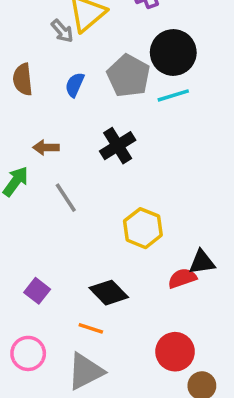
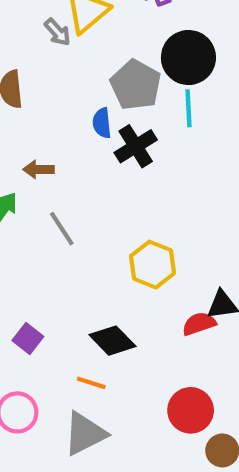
blue semicircle: (75, 85) -> (102, 123), moved, turned -30
cyan line: (173, 95) -> (188, 108), turned -76
black cross: (118, 146) -> (136, 146), moved

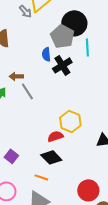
black circle: (188, 57) -> (74, 23), moved
gray line: (62, 229) -> (27, 91), moved
red semicircle: (199, 324) -> (55, 136), moved

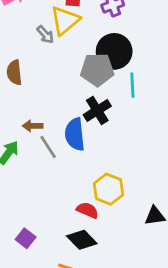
gray pentagon: (62, 36) -> (97, 70), turned -30
blue semicircle: (46, 54) -> (75, 134), moved, size x1.6
red semicircle: (55, 136) -> (87, 210), turned 42

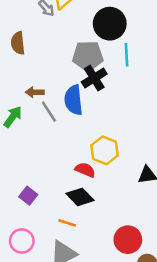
gray pentagon: (97, 70) -> (88, 56), moved

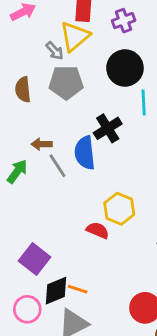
gray pentagon: (88, 56) -> (66, 82), moved
purple square: (28, 196) -> (34, 259), size x1.5
black diamond: (80, 197) -> (56, 291), moved, turned -68

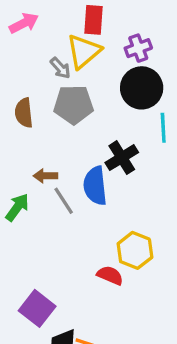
purple cross: (124, 21) -> (138, 48), moved

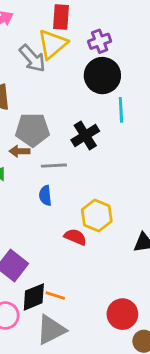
gray arrow: (60, 68) -> (32, 58), size x1.5
gray pentagon: (74, 104) -> (32, 130), moved
blue semicircle: (95, 186) -> (45, 196), moved, size x0.6
gray line: (64, 201) -> (54, 166), moved, turned -60

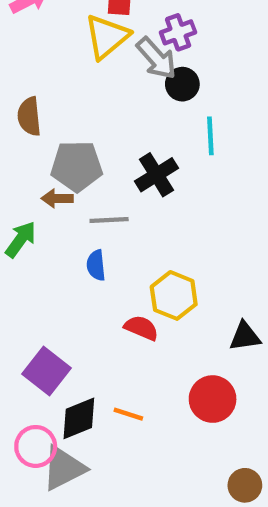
gray arrow: (32, 58) -> (156, 58), moved
black circle: (102, 76) -> (182, 84), size x0.6
orange line: (55, 296) -> (128, 414), moved
red circle: (122, 314) -> (213, 399), moved
gray triangle: (51, 330) -> (64, 468), moved

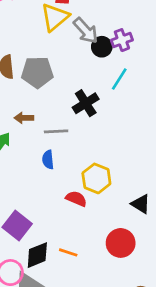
purple cross: (178, 32) -> (122, 40), moved
cyan line: (210, 136) -> (119, 79), turned 35
gray pentagon: (77, 166) -> (37, 72), moved
black triangle: (245, 336) -> (141, 204), turned 40

